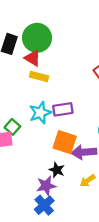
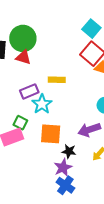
yellow rectangle: (39, 76) -> (57, 80), moved
purple rectangle: (63, 109) -> (29, 91), moved
orange square: (65, 142) -> (51, 134), moved

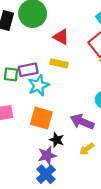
red triangle: (23, 57) -> (61, 37), moved
green square: (20, 123) -> (11, 74), moved, turned -32
purple arrow: (89, 130) -> (82, 122), turned 30

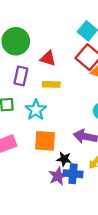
purple rectangle: (28, 70) -> (21, 76), moved, turned -54
blue cross: (46, 174) -> (73, 174), moved, turned -30

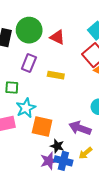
red triangle: (48, 58) -> (57, 37), moved
cyan star: (36, 110) -> (26, 108), moved

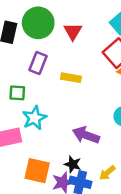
red triangle: (57, 37) -> (73, 31), turned 35
orange square: (42, 127) -> (37, 171), moved
purple arrow: (80, 128) -> (86, 135), moved

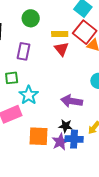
green circle: (38, 23) -> (31, 18), moved, size x0.7
red triangle: (73, 31) -> (61, 49), moved
yellow rectangle: (71, 78) -> (60, 34), moved

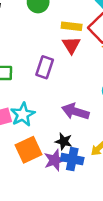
purple rectangle: (23, 51) -> (45, 67), moved
cyan star: (29, 95) -> (23, 115), moved
orange square: (38, 136) -> (28, 150), turned -35

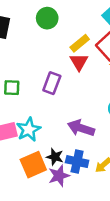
yellow rectangle: (72, 26) -> (80, 43), turned -48
black star: (64, 141) -> (55, 157), moved
blue cross: (72, 159) -> (77, 162), moved

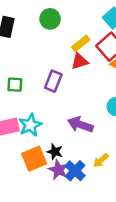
red triangle: (79, 62) -> (80, 61), turned 42
blue cross: (77, 162) -> (75, 171), moved, turned 30
purple star: (59, 176) -> (58, 170), turned -30

